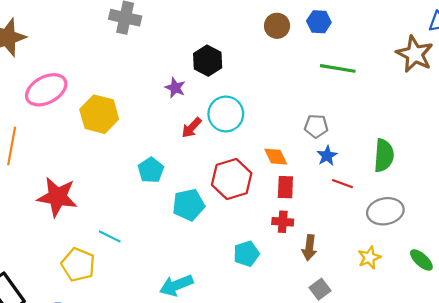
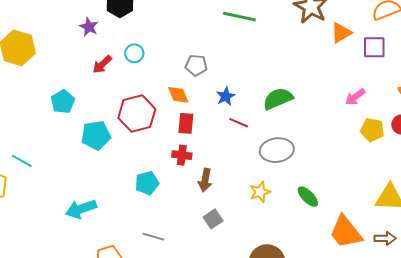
cyan circle: (226, 114) -> (134, 53), size x0.6
gray pentagon: (316, 126) -> (196, 65), moved
green semicircle: (384, 155) -> (278, 99), turned -120

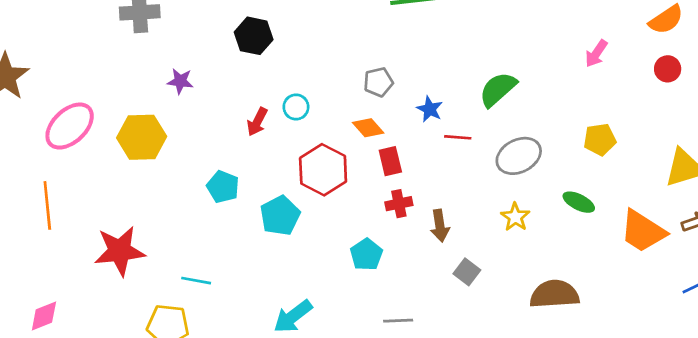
purple star: (89, 27) -> (180, 81), moved
cyan circle: (134, 53) -> (296, 107), moved
yellow pentagon: (372, 130) -> (600, 139), moved

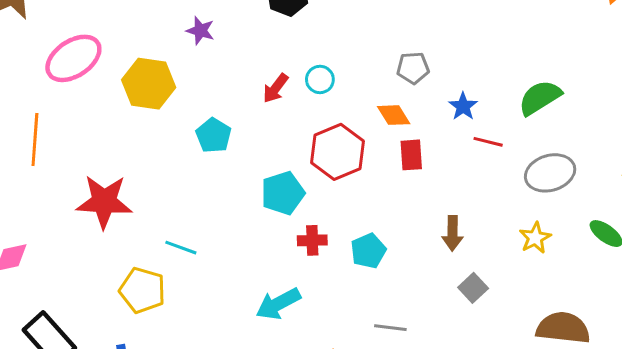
cyan pentagon: (223, 187) -> (214, 135), moved
red cross: (399, 204) -> (312, 240), moved

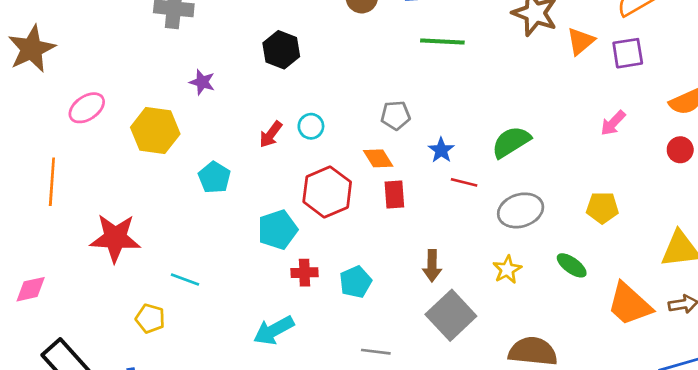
pink ellipse: (73, 58) -> (87, 108), size x0.7
gray square: (473, 288) -> (451, 315), size x1.8
yellow pentagon: (142, 290) -> (150, 318), size x0.7

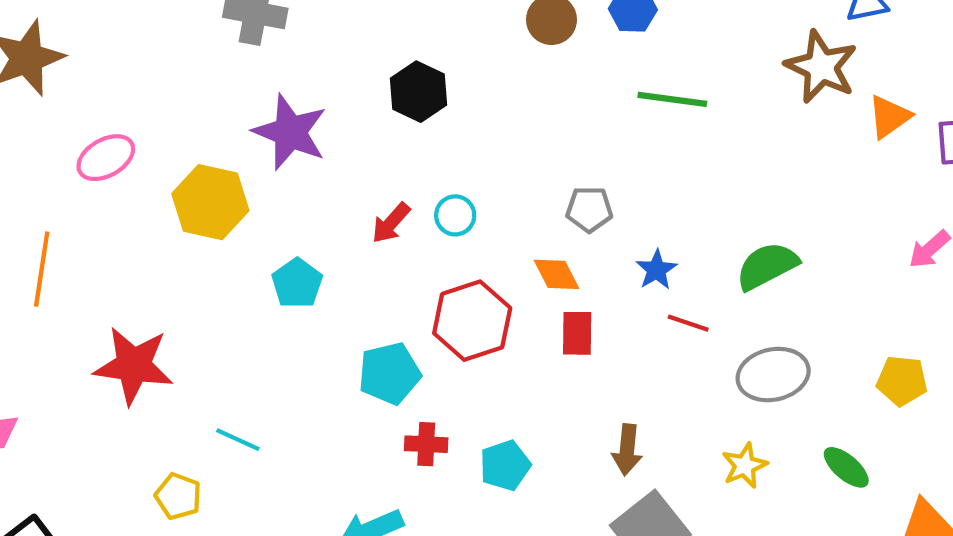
purple star: (202, 82) -> (290, 132), size x1.8

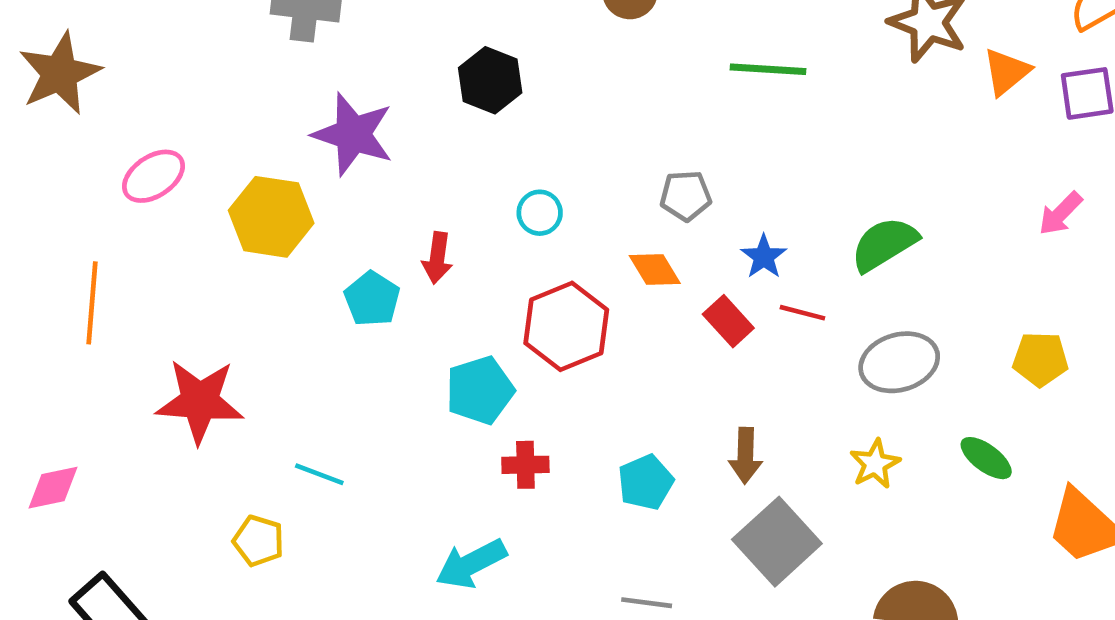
red arrow: (391, 223) -> (437, 258), moved, turned -30
red rectangle: (577, 333) -> (728, 321), moved, turned -39
cyan pentagon: (505, 465) -> (646, 482), moved

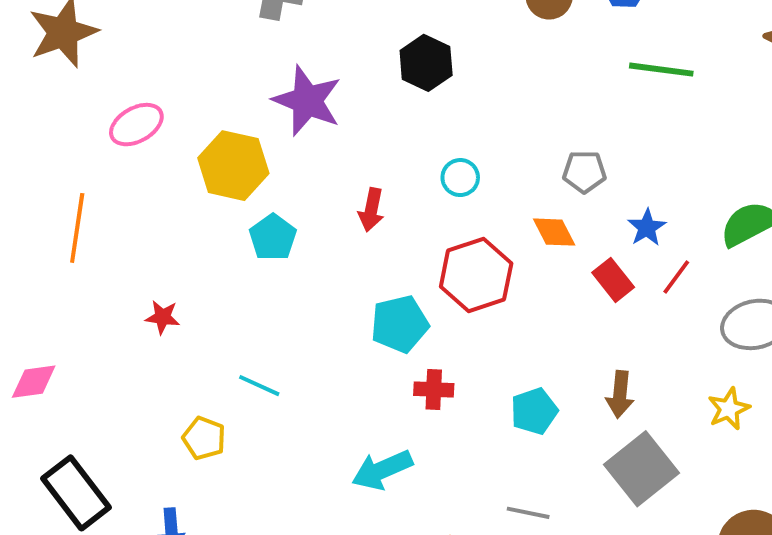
cyan pentagon: (372, 299) -> (273, 237), moved
red line: (802, 313) -> (676, 277), turned -72
red star: (200, 401) -> (162, 317), size x0.5

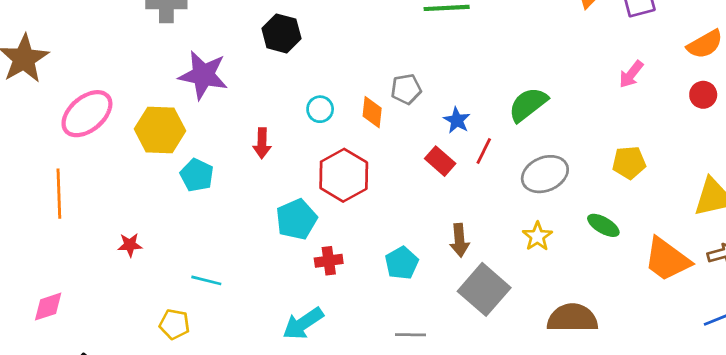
pink ellipse: (136, 125) -> (87, 114), size x1.4
orange diamond: (554, 232) -> (372, 112), moved, turned 44

